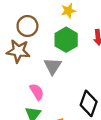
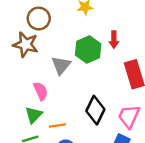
green hexagon: (66, 40) -> (88, 49), moved

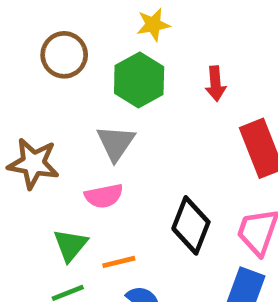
brown star: (26, 45) -> (33, 163), moved
green hexagon: (88, 49) -> (139, 80), moved
pink semicircle: (41, 91) -> (104, 196), moved, turned 108

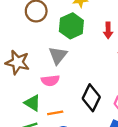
green triangle: (70, 245) -> (32, 103), turned -42

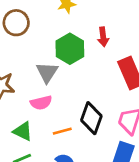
green hexagon: (71, 26) -> (70, 49), moved
orange line: (55, 113) -> (62, 131), moved

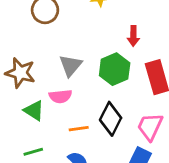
green hexagon: (70, 49) -> (115, 69), moved
green triangle: (23, 131) -> (34, 111), moved

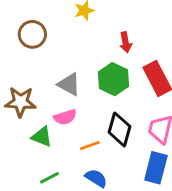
gray triangle: (71, 65) -> (69, 84), turned -30

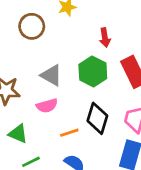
brown circle: (32, 34) -> (32, 26), moved
green triangle: (42, 137) -> (18, 134), moved

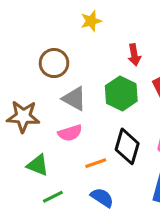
brown circle: (32, 26) -> (54, 63), moved

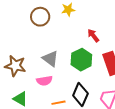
red arrow: (134, 55) -> (93, 36), turned 144
brown circle: (54, 63) -> (40, 17), moved

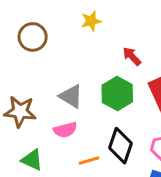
brown circle: (40, 17) -> (33, 37), moved

